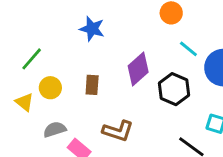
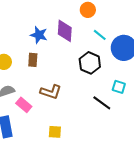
blue star: (92, 29) -> (39, 35), moved
purple diamond: (138, 69) -> (65, 31), moved, turned -45

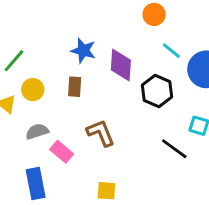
purple diamond: (65, 31) -> (121, 65), moved
brown L-shape: (51, 92) -> (101, 133), turned -130

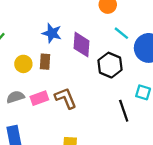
yellow circle: (33, 90) -> (23, 64), moved
black line: (174, 149) -> (124, 111), turned 35
pink rectangle: (62, 152) -> (39, 98), moved, turned -60

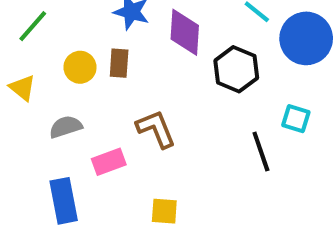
pink rectangle: (39, 98) -> (109, 162), moved

